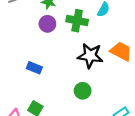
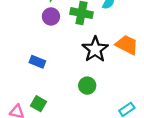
black star: (90, 56) -> (95, 49), turned 30

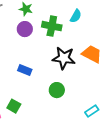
black star: (95, 49) -> (64, 58), turned -30
blue rectangle: (37, 62) -> (25, 70), moved

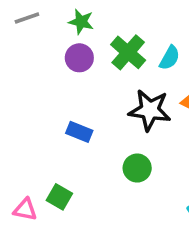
cyan semicircle: (76, 16) -> (170, 58), moved
green cross: (52, 26) -> (128, 52), turned 30

